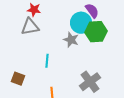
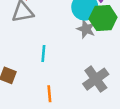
gray star: (71, 40) -> (86, 29), moved

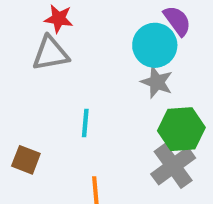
green hexagon: (103, 18) -> (181, 129), moved

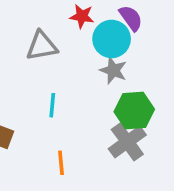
red star: (59, 19) -> (82, 16), moved
gray triangle: (50, 53) -> (42, 46), moved

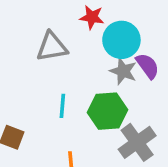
purple semicircle: (131, 18) -> (148, 66), moved
green hexagon: (134, 110) -> (108, 111), moved

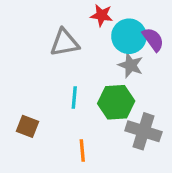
purple semicircle: (148, 66) -> (153, 39), moved
gray cross: (137, 142) -> (143, 131), turned -36

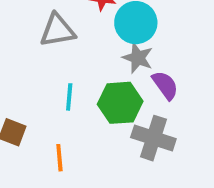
purple semicircle: (153, 39) -> (165, 85), moved
orange line: (82, 151) -> (59, 158), moved

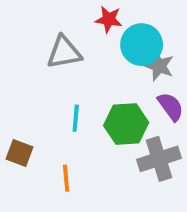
gray star: (138, 58) -> (159, 66), moved
gray cross: (153, 138) -> (159, 159), turned -36

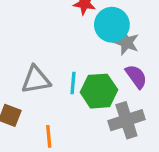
gray triangle: (64, 52) -> (36, 80), moved
cyan line: (76, 118) -> (73, 83), moved

